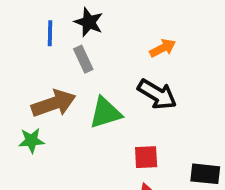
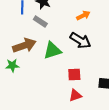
gray rectangle: (83, 59) -> (40, 21), turned -32

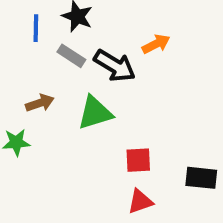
black arrow: (80, 40) -> (115, 66), moved
brown arrow: (24, 45) -> (40, 103), size x0.6

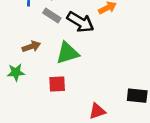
red square: (138, 160) -> (57, 84), moved

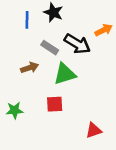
gray rectangle: (52, 16) -> (50, 48), moved
green star: (16, 72) -> (15, 110), moved

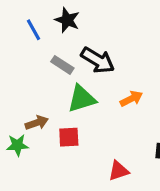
blue line: (27, 20) -> (34, 30), turned -30
orange arrow: (104, 30) -> (131, 99), moved
brown arrow: (30, 68) -> (37, 123), moved

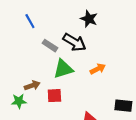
black star: (67, 20) -> (89, 19), moved

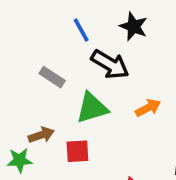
blue line: (30, 21) -> (81, 30), moved
gray rectangle: (50, 46) -> (52, 77), moved

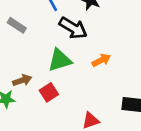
gray rectangle: (52, 77) -> (17, 25), moved
red square: (77, 151) -> (49, 92), turned -30

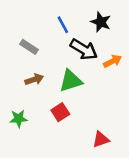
orange arrow: (101, 60) -> (113, 61), moved
brown arrow: (22, 80) -> (34, 79), moved

